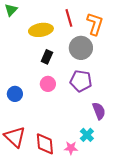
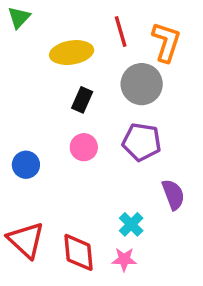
cyan cross: (87, 135) -> (131, 224), moved

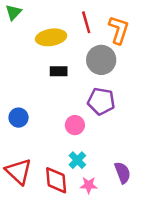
black rectangle: (82, 100) -> (59, 71), turned 66
pink circle: (84, 147) -> (75, 125), moved
purple semicircle: (173, 195) -> (123, 173), moved
cyan cross: (131, 224) -> (77, 160), moved

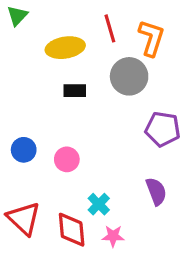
purple pentagon: (101, 101) -> (163, 129), moved
pink circle: (75, 125) -> (67, 159), moved
purple semicircle: (123, 173) -> (156, 191), moved

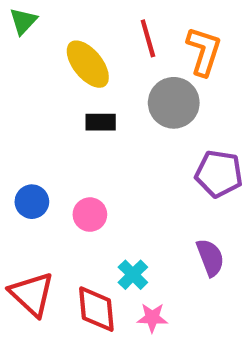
yellow ellipse: (65, 48) -> (88, 64), turned 60

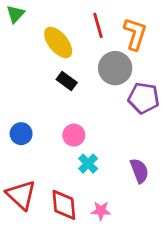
black rectangle: (101, 122) -> (67, 81), turned 36
purple pentagon: (219, 174) -> (144, 98), moved
pink circle: (90, 215) -> (74, 135), moved
cyan cross: (133, 275) -> (88, 164), moved

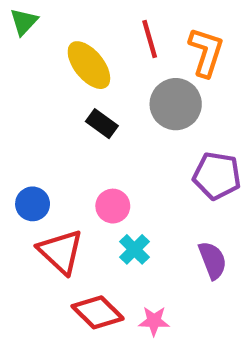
purple pentagon: (144, 98) -> (217, 176), moved
red triangle: (21, 195) -> (61, 252), moved
red diamond: (64, 205) -> (98, 312), turned -40

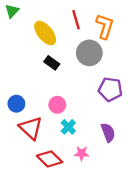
pink star: (154, 321) -> (82, 153), moved

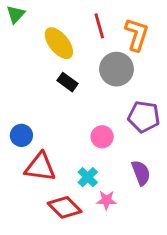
pink circle: (57, 105) -> (102, 137), moved
cyan cross: (68, 127) -> (88, 177), moved
red triangle: (31, 128) -> (40, 167), turned -35

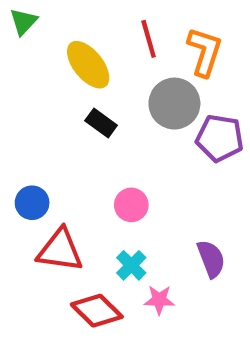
purple pentagon: (144, 117) -> (220, 138), moved
pink circle: (102, 137) -> (131, 205), moved

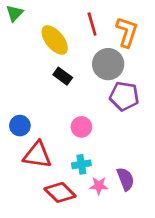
purple pentagon: (220, 138) -> (124, 96), moved
purple semicircle: (211, 259) -> (126, 179), moved
cyan cross: (131, 265) -> (81, 164), turned 36

